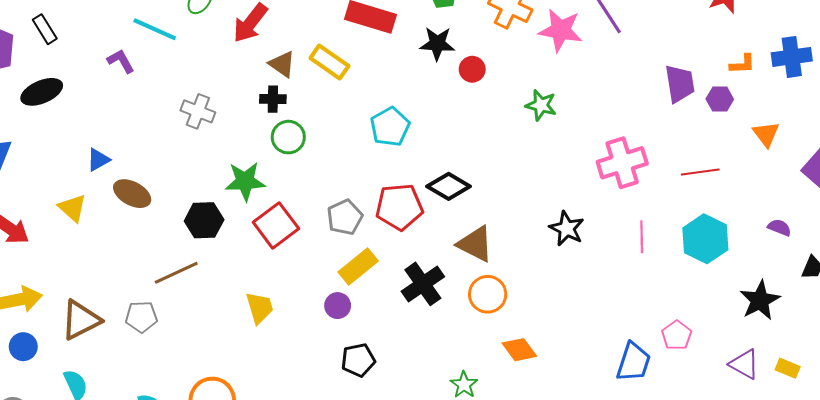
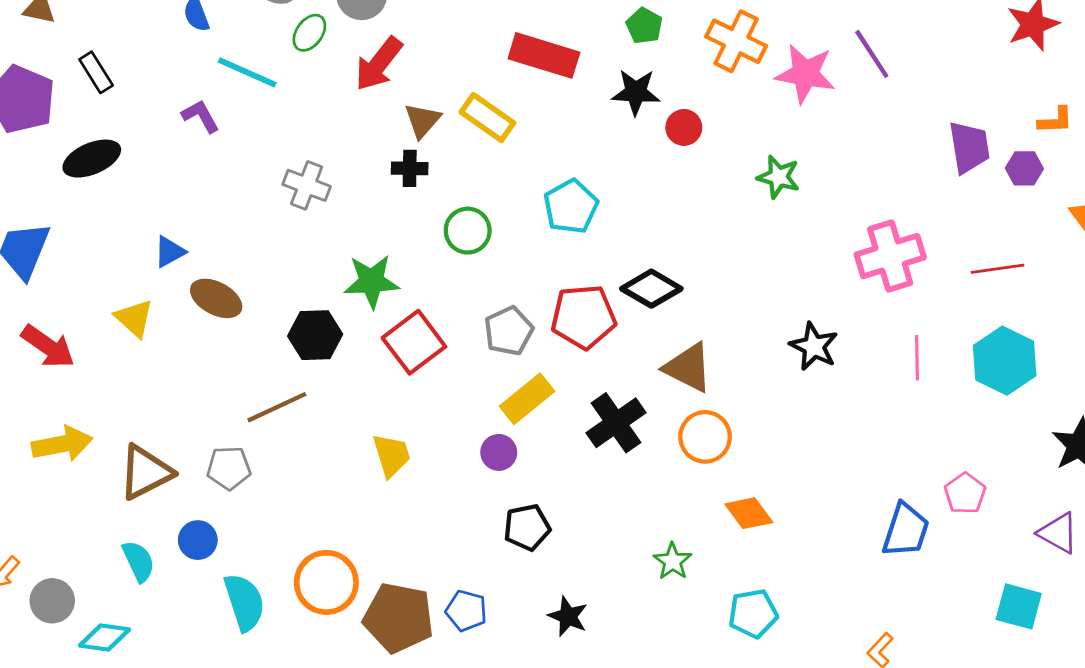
brown triangle: (282, 64) -> (422, 120), turned 36
green circle: (288, 137) -> (468, 231), moved
blue circle: (23, 347) -> (198, 540), moved

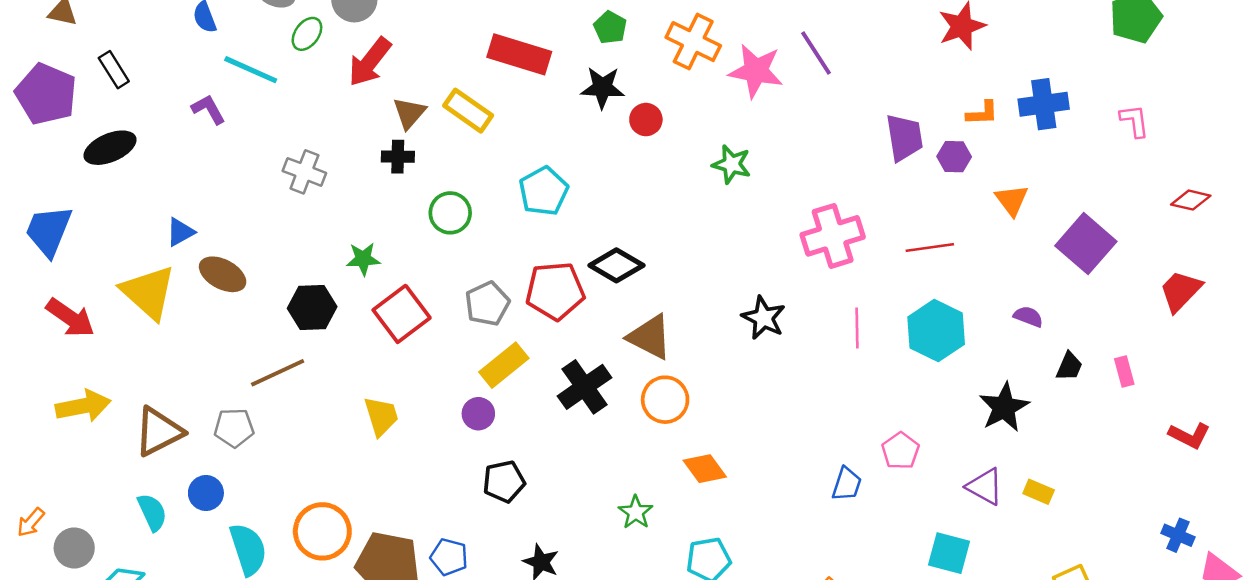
green star: (372, 281) -> (363, 259), size x0.7
yellow triangle: (134, 318) -> (148, 292), size x1.6
blue trapezoid: (906, 530) -> (847, 484), size x0.7

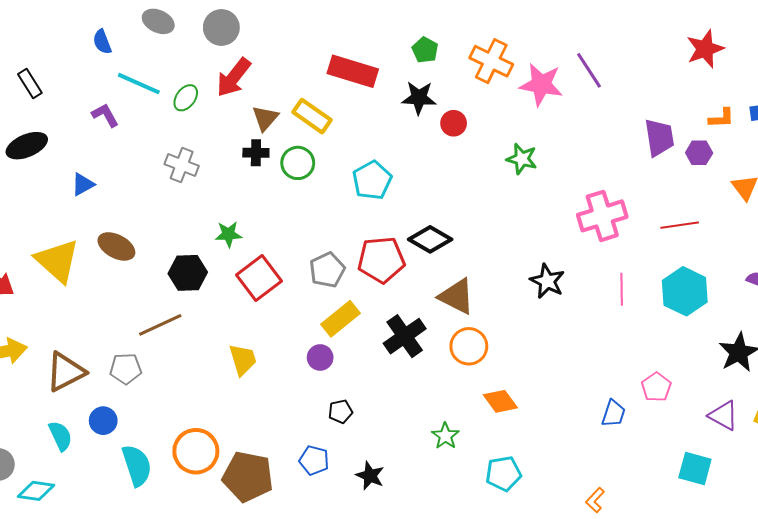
green ellipse: (307, 34) -> (186, 98), moved
green circle: (450, 213) -> (298, 163), moved
blue triangle: (180, 232) -> (83, 184), moved
black pentagon: (504, 481) -> (341, 411), size x0.7
blue pentagon: (449, 557) -> (314, 460), moved

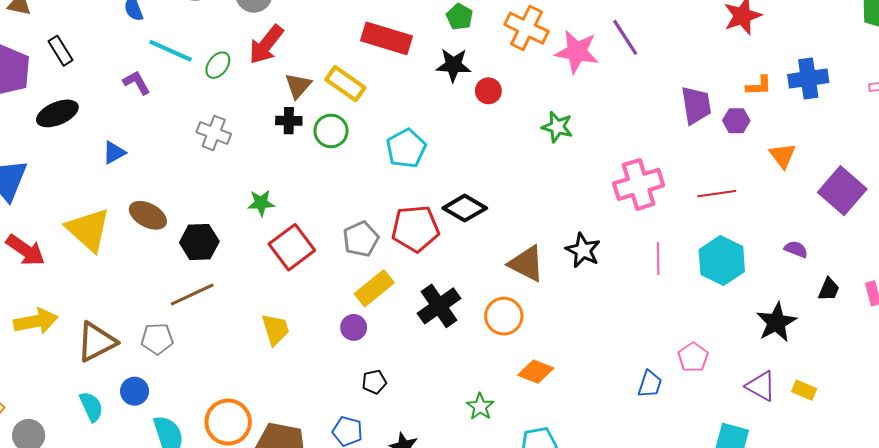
black hexagon: (188, 273) -> (199, 242), moved
brown triangle: (457, 296) -> (526, 264), moved
orange diamond: (500, 401) -> (536, 372), turned -32

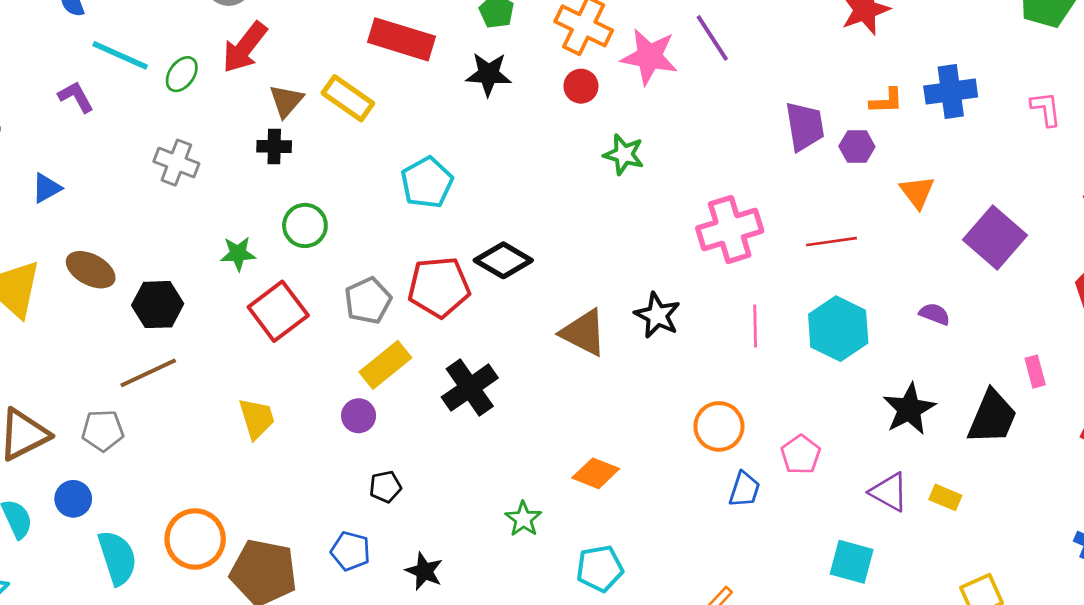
red circle: (488, 91) -> (581, 86), moved
green circle: (331, 131) -> (305, 225), moved
black trapezoid: (829, 289) -> (992, 417), moved, size x1.8
orange circle: (504, 316) -> (719, 426), moved

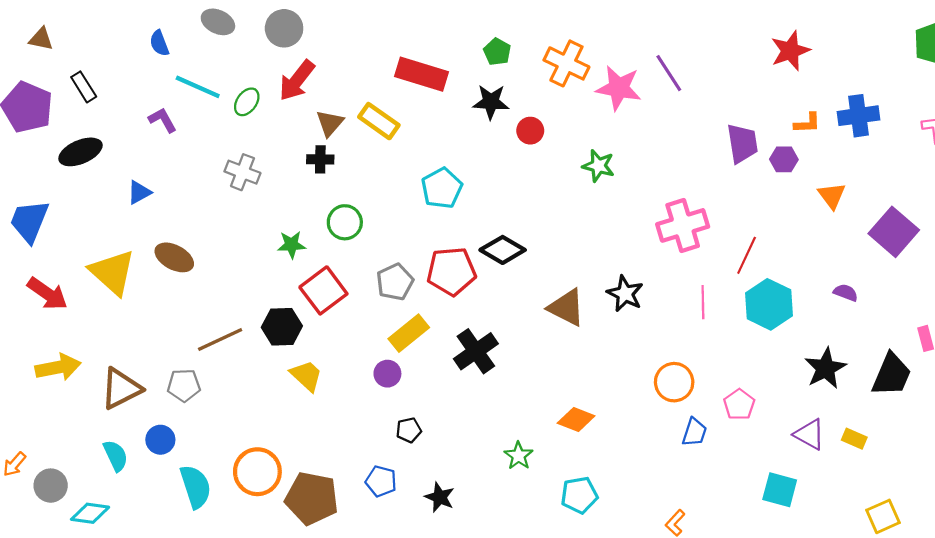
red circle: (581, 86) -> (530, 131), moved
red line: (831, 242) -> (747, 255), moved, turned -57
black hexagon: (158, 305) -> (282, 327), moved
yellow trapezoid: (257, 418) -> (306, 376), turned -30

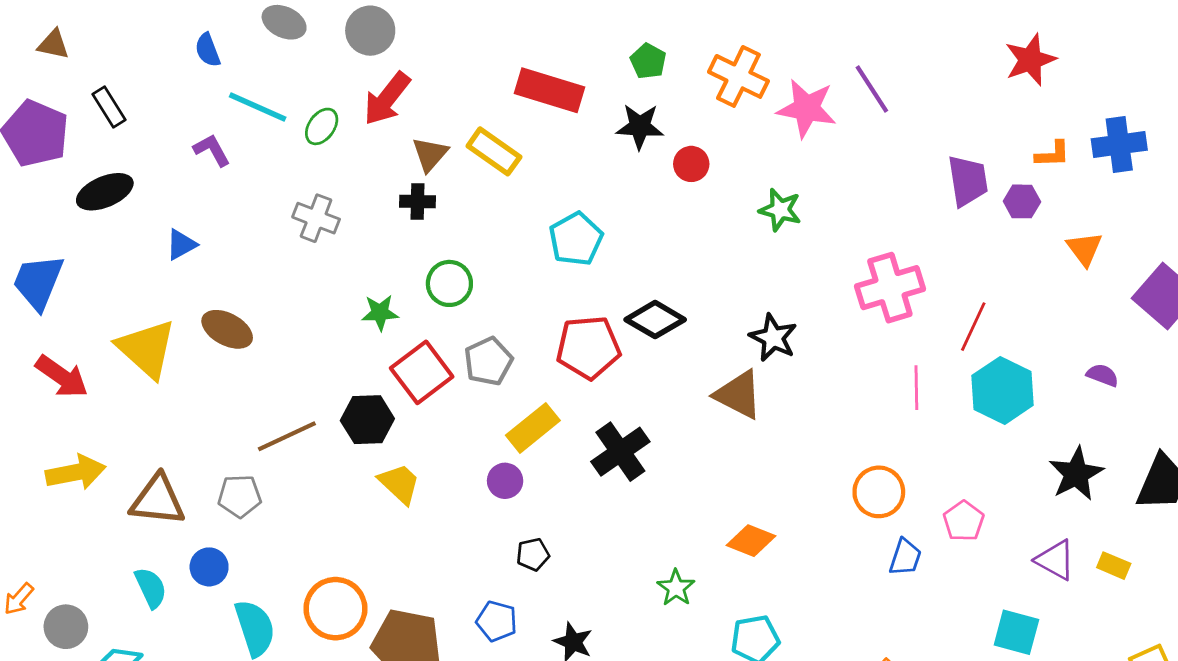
gray pentagon: (395, 282) -> (488, 361), moved
black star: (625, 294) -> (773, 338), moved
brown triangle: (121, 389) -> (158, 500), turned 33

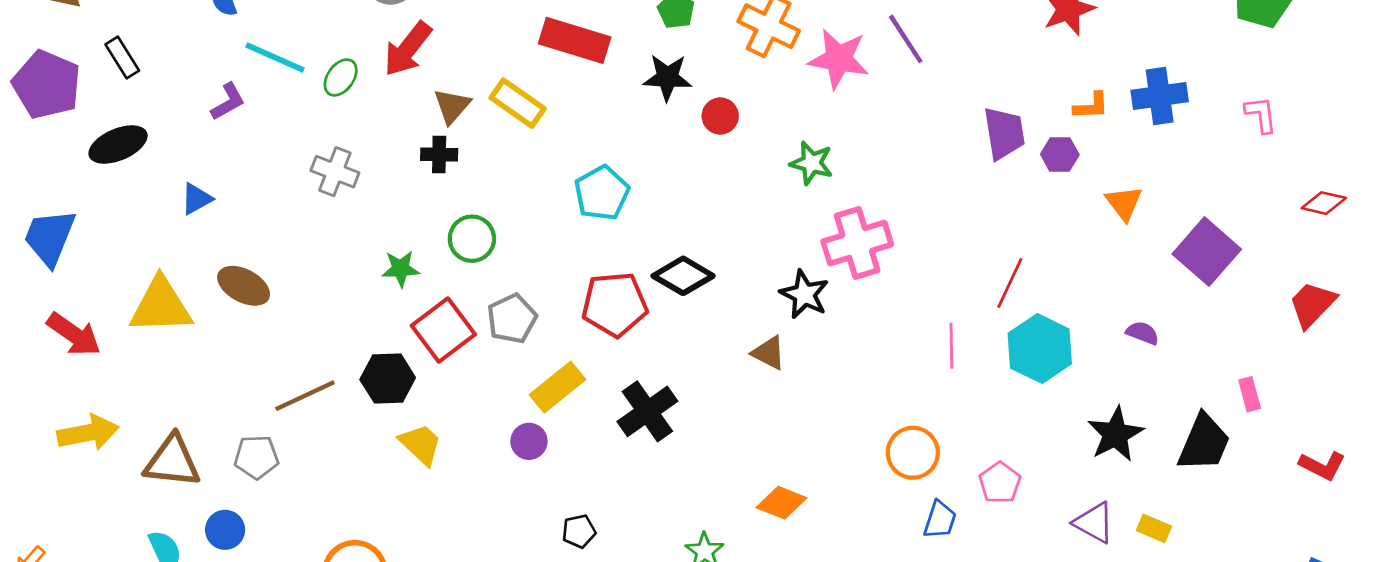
purple L-shape: (212, 150) -> (228, 102), turned 90
pink cross: (890, 288) -> (857, 243), moved
yellow triangle: (147, 349) -> (161, 306), turned -44
brown triangle: (738, 395) -> (769, 353), size x0.7
black pentagon: (533, 554) -> (579, 531), moved

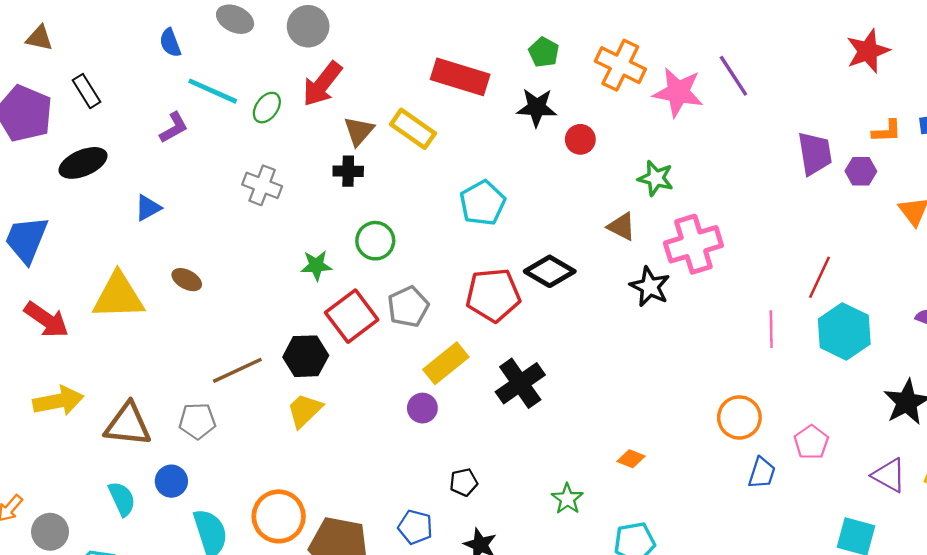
brown ellipse: (244, 286) -> (187, 280), size x0.7
brown triangle: (769, 353) -> (622, 227), moved
yellow trapezoid: (421, 444) -> (305, 410), moved, turned -87
orange diamond: (782, 503) -> (631, 459), size x0.7

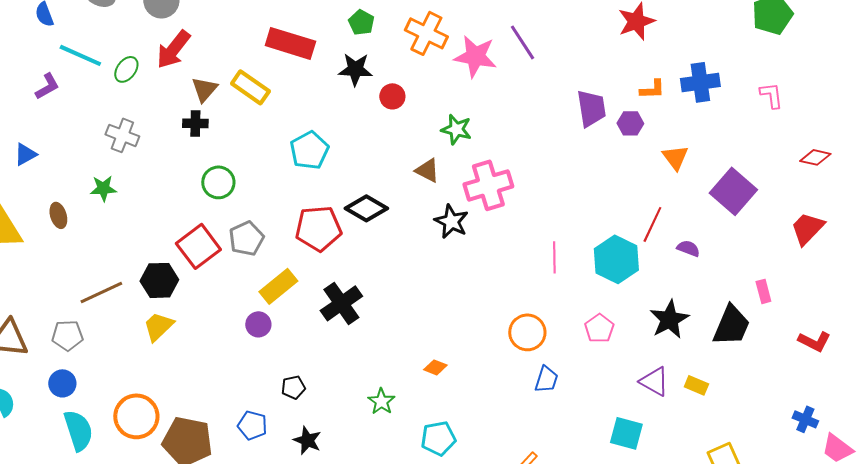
green star: (316, 265) -> (103, 188), moved
red line: (820, 277) -> (652, 224), moved
brown ellipse: (187, 280) -> (58, 215), turned 45
pink pentagon: (811, 442) -> (599, 328), moved
blue circle: (171, 481) -> (62, 383), moved

